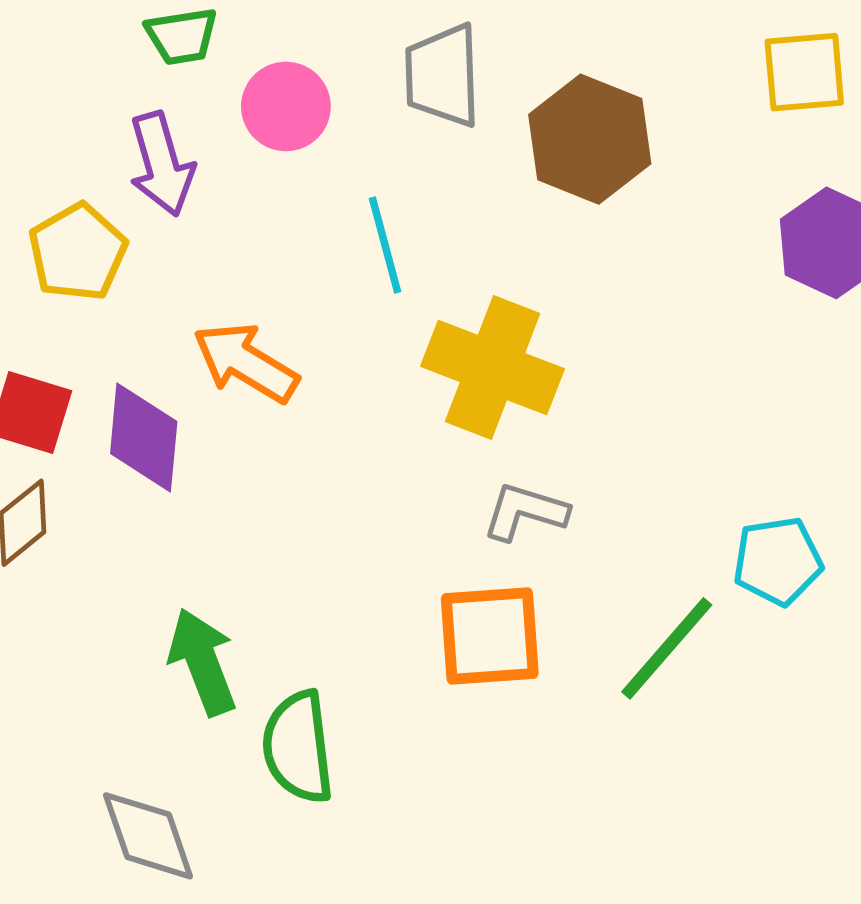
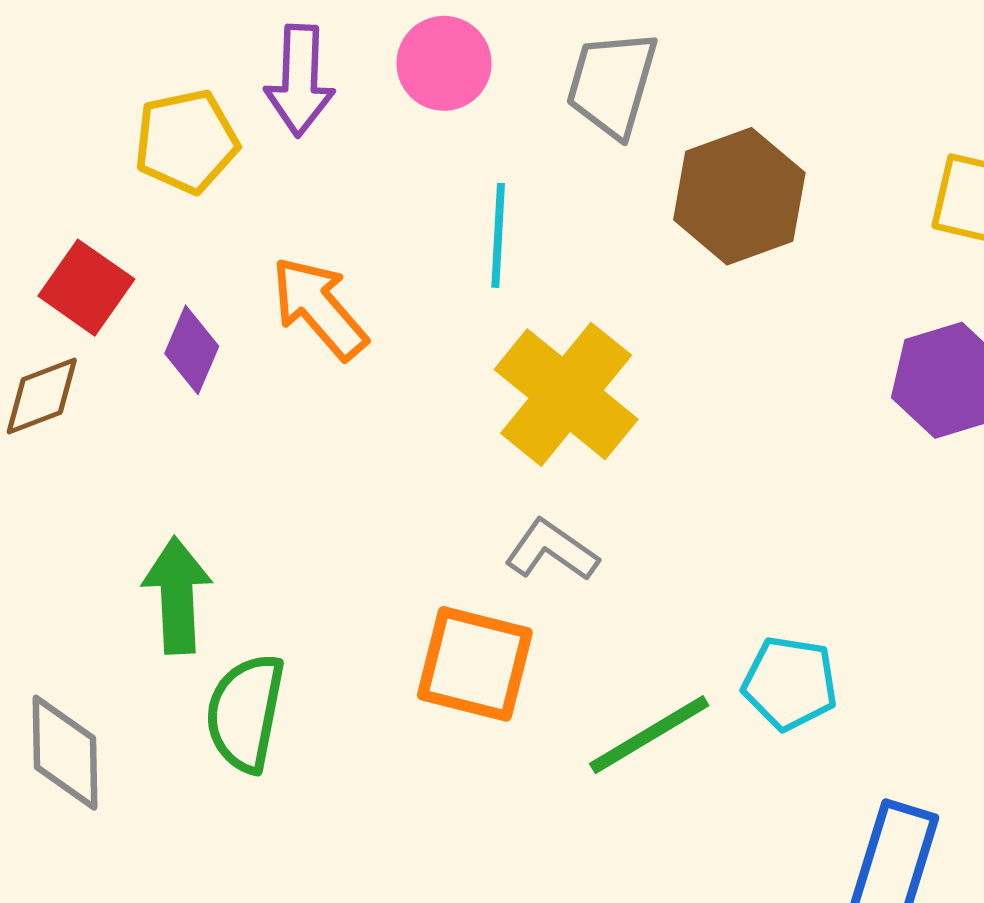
purple diamond: (144, 437) -> (192, 350), size x0.7

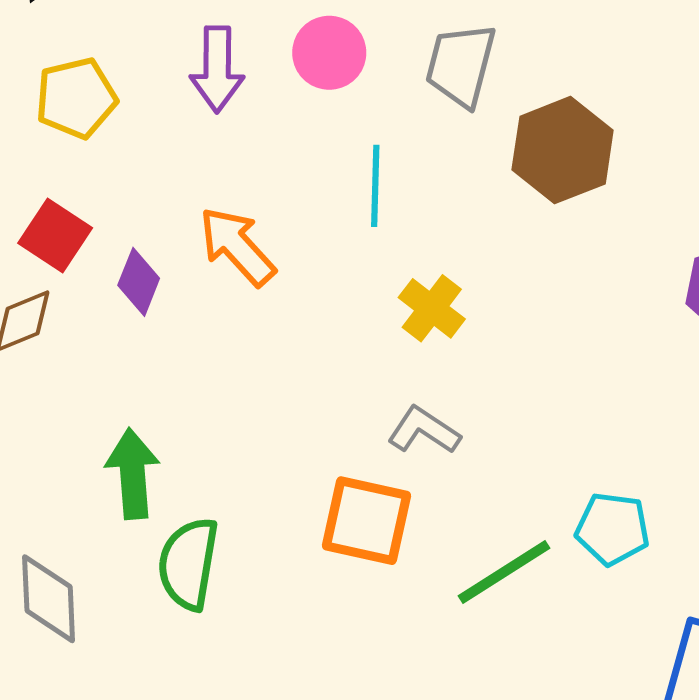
yellow pentagon: (186, 141) -> (76, 98), moved
yellow cross: (566, 394) -> (432, 308), size x0.6

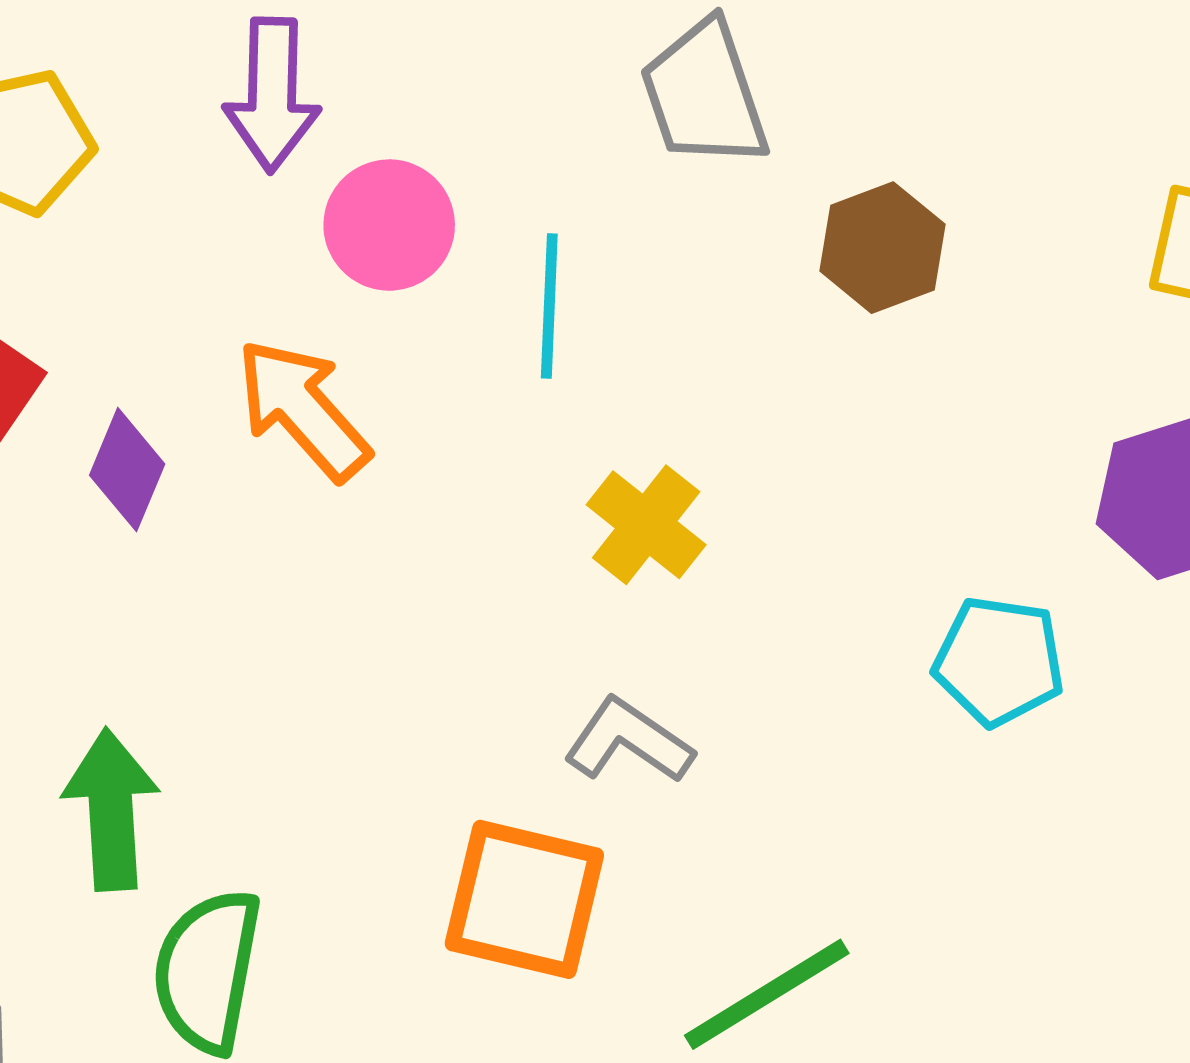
pink circle: (329, 53) -> (389, 225), moved
gray trapezoid: (461, 65) -> (704, 94), turned -34
brown hexagon: (563, 150) -> (882, 248), size x0.7
cyan pentagon: (613, 529) -> (999, 661), moved

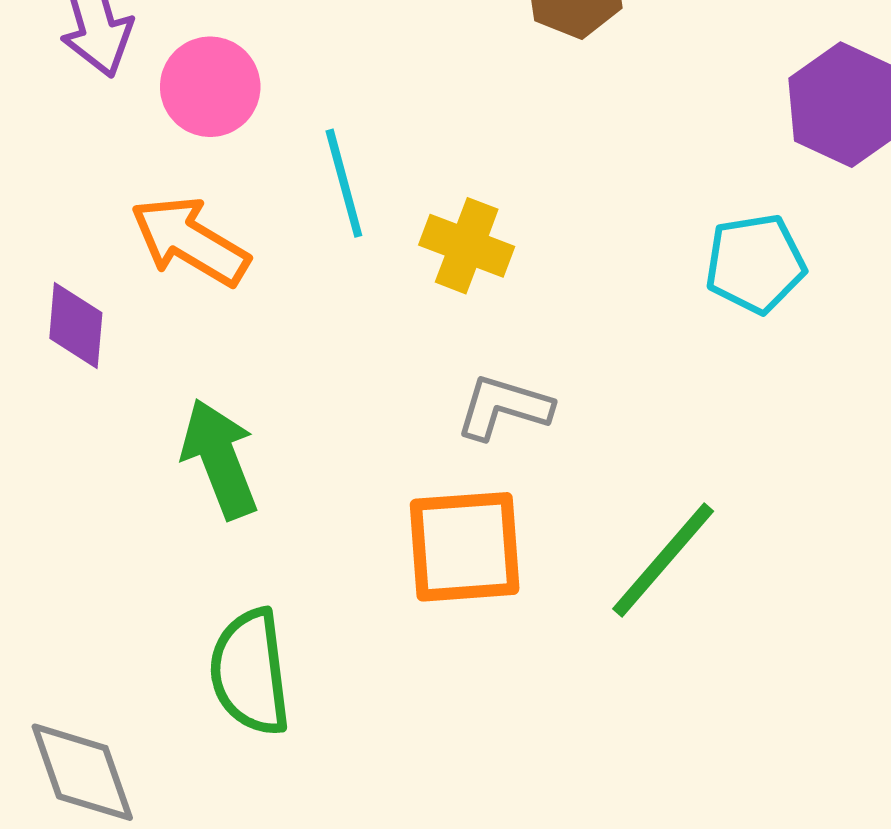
cyan line: (549, 306) -> (344, 183), moved
green arrow: (111, 810) -> (220, 459), moved

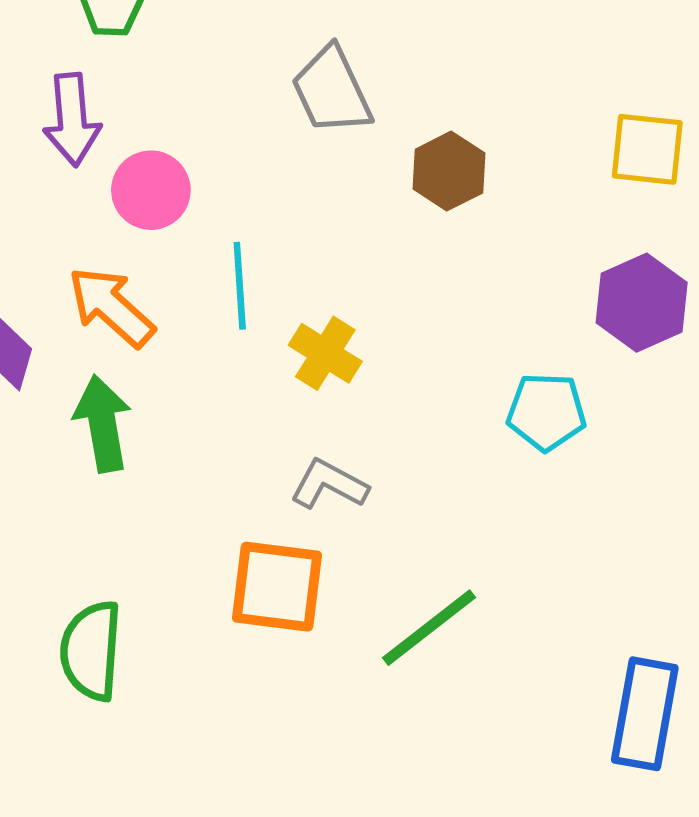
green arrow: (220, 459) -> (103, 423), moved

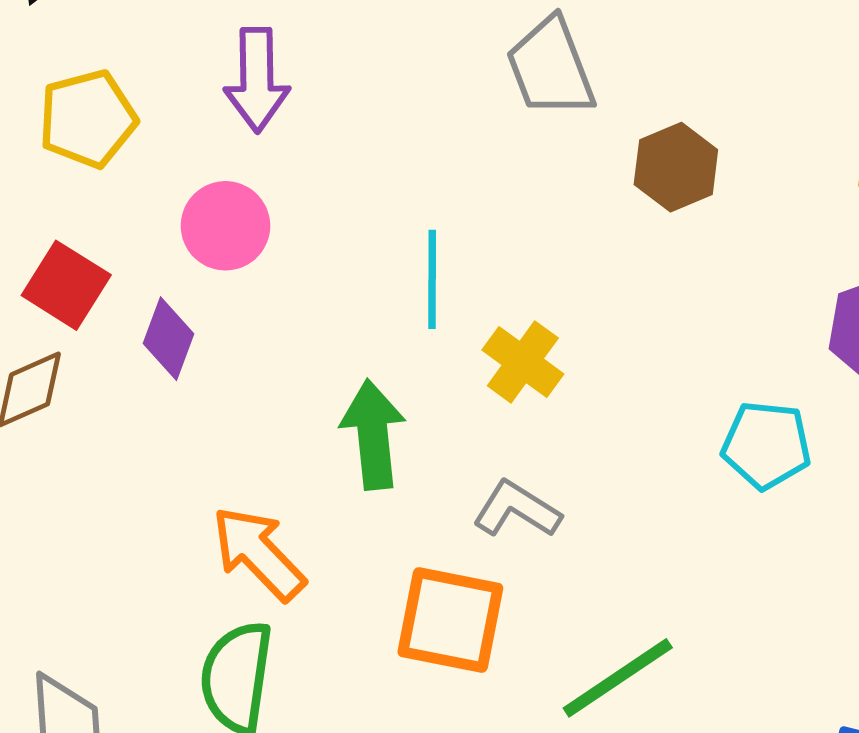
pink circle: (151, 190) -> (225, 226), moved
orange arrow: (111, 307) -> (258, 553), moved
green arrow: (103, 423) -> (373, 435), moved

